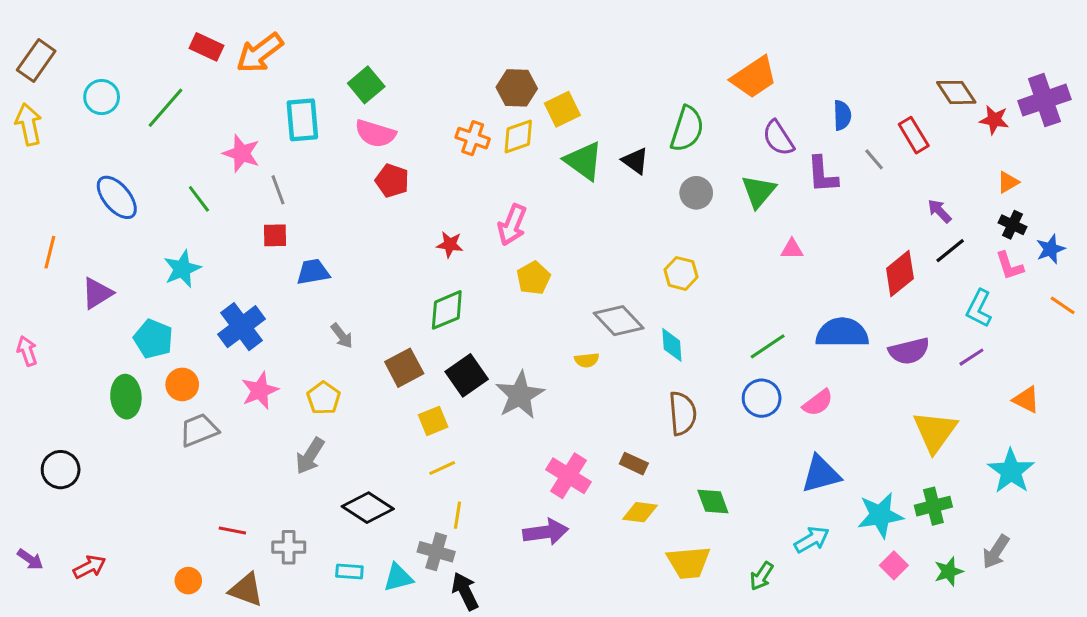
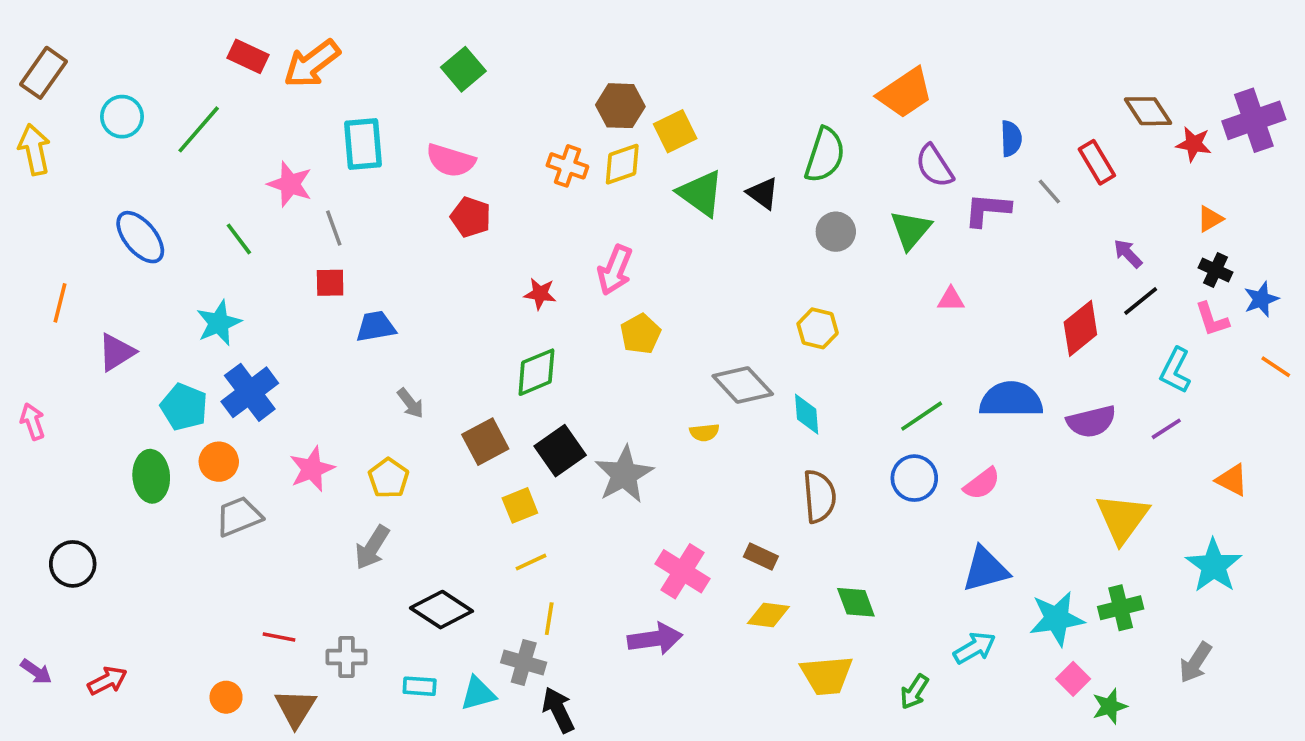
green square: (366, 85) -> (463, 69), moved
purple L-shape: (822, 175) -> (987, 210), turned 99
blue cross: (242, 327) -> (250, 392), moved
green star: (949, 571) -> (1110, 706), moved
brown triangle: (246, 590) -> (295, 708), turned 42

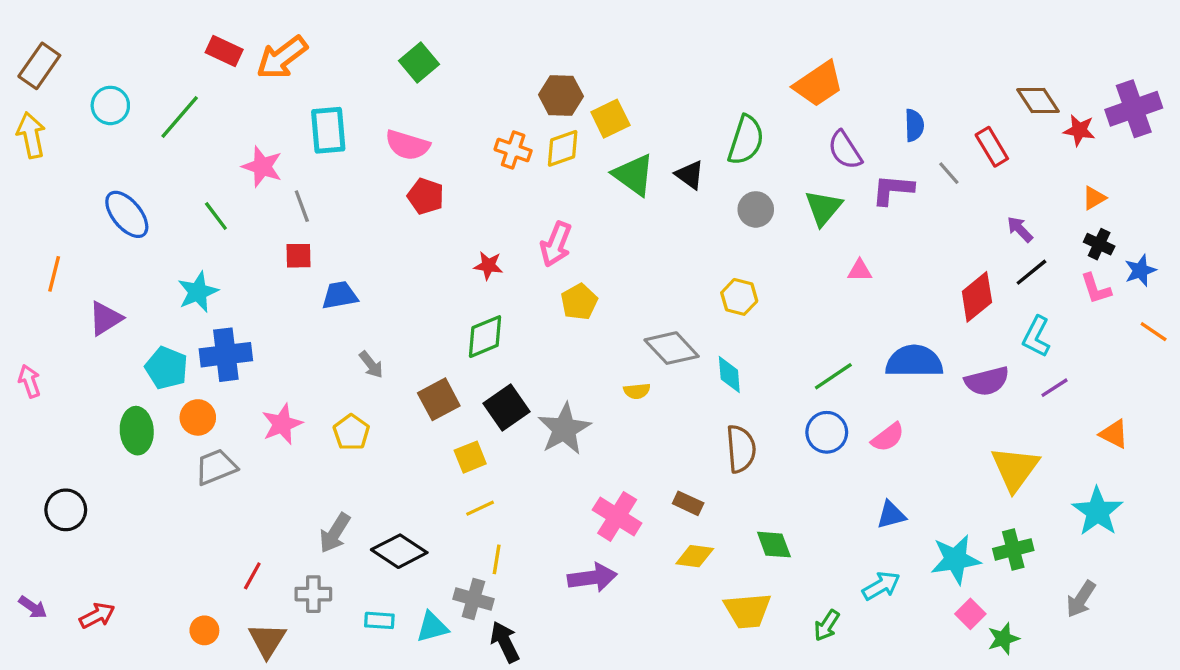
cyan L-shape: (1175, 370) -> (1036, 337), moved
blue cross: (250, 392) -> (226, 355), turned 30
gray arrow: (372, 547) -> (335, 533), moved
blue triangle: (986, 569) -> (891, 515), size x0.7
red line: (279, 637) -> (252, 576), turned -72

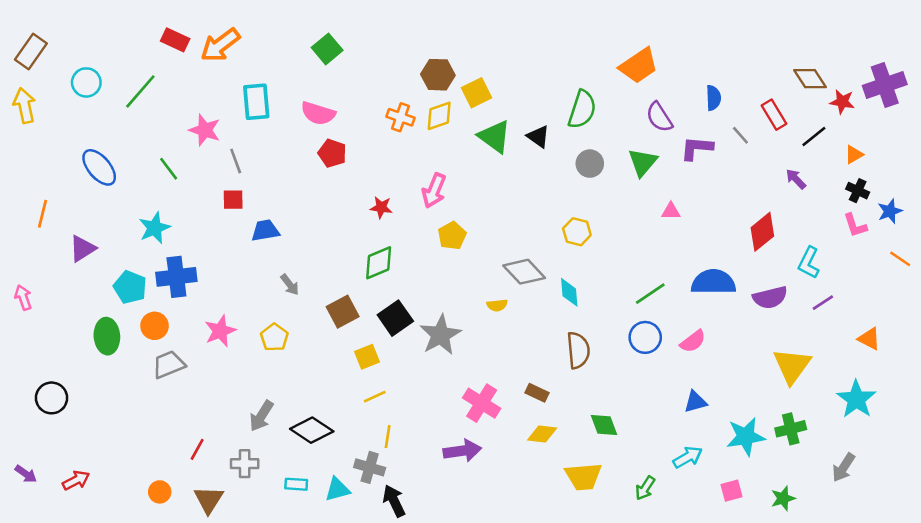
black line: (1031, 272) -> (814, 137), moved
pink square: (970, 614) -> (731, 491), moved, turned 30

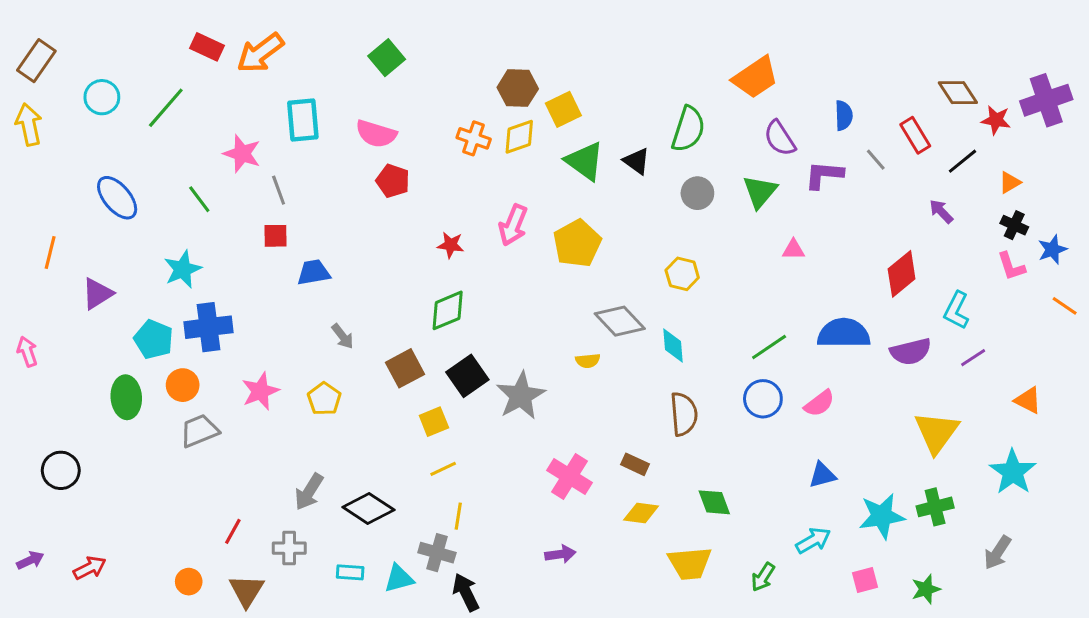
yellow pentagon: (452, 236) -> (577, 243), moved, size x1.4
purple arrow: (462, 451) -> (560, 554), moved, size x0.7
purple arrow: (26, 474) -> (30, 560), turned -60

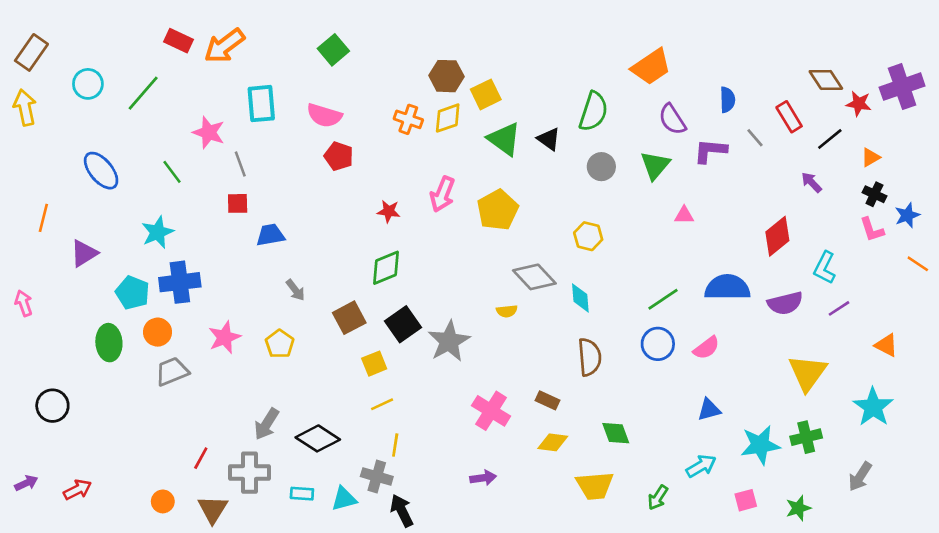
gray cross: (289, 548) -> (249, 473), size x1.4

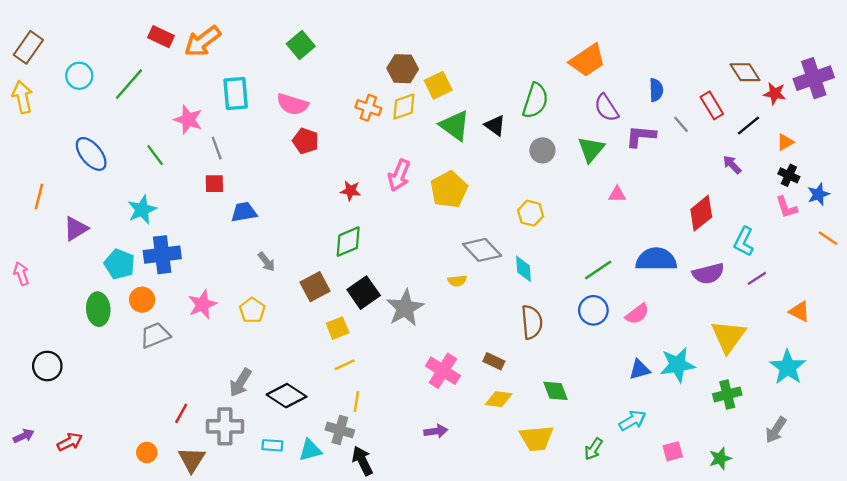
cyan star: (760, 445) -> (677, 365), moved

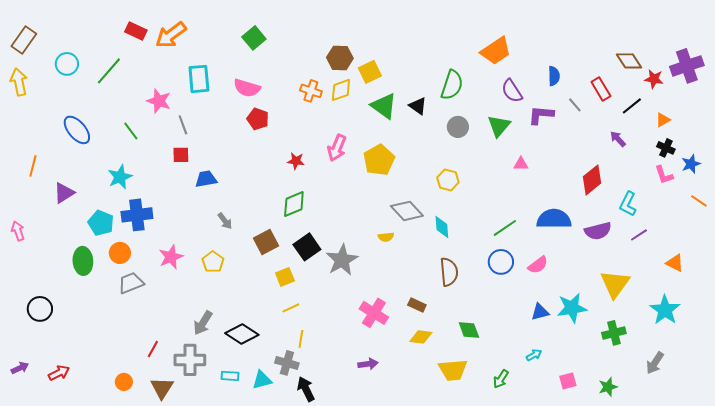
cyan arrow: (632, 420) -> (534, 355), size x0.7

